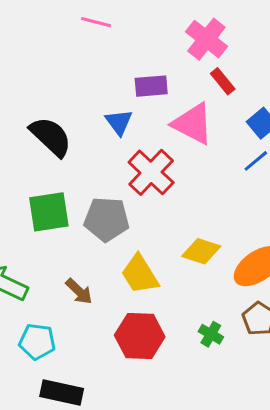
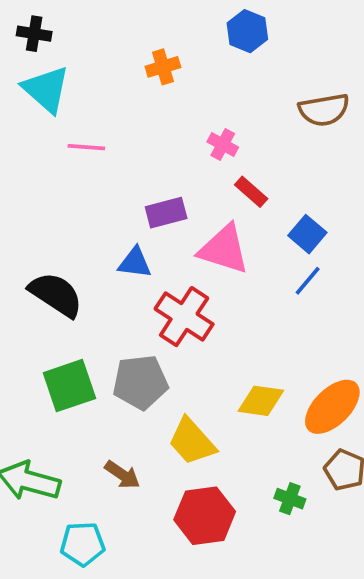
pink cross: (206, 39) -> (223, 144), size x0.6
blue triangle: (119, 122) -> (135, 263), turned -36

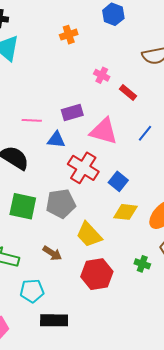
pink line: (86, 147) -> (32, 120), moved
red rectangle: (251, 192) -> (128, 92), moved
blue square: (307, 234) -> (118, 181), moved
blue line: (308, 281) -> (145, 133), moved
green square: (69, 386) -> (23, 206), turned 32

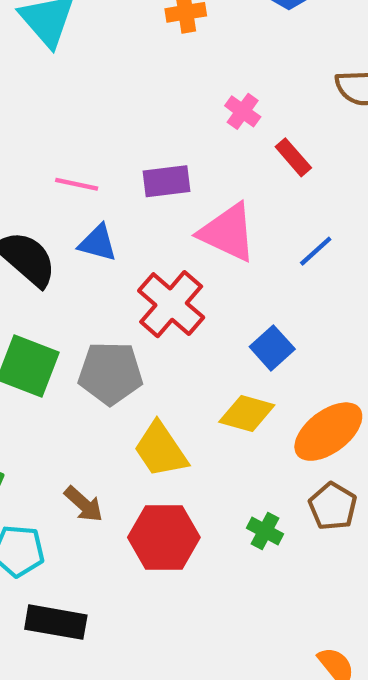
blue triangle: (56, 140) -> (98, 243), moved
blue square: (118, 181) -> (272, 348), moved
brown arrow: (52, 253) -> (84, 504), moved

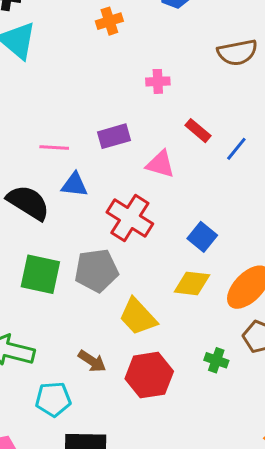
pink cross: (243, 111) -> (158, 81), turned -30
red rectangle: (293, 157) -> (198, 131), moved
pink triangle: (228, 233) -> (160, 164), size x0.7
blue line: (316, 251) -> (236, 149), moved

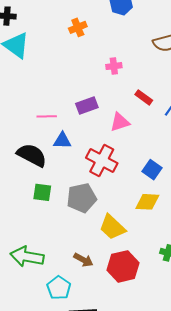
pink triangle: (160, 164) -> (120, 122), turned -30
green square: (40, 274) -> (42, 192), moved, size x0.7
cyan pentagon: (53, 399) -> (59, 288), turned -30

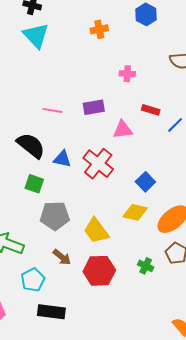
red rectangle: (144, 97) -> (151, 110), turned -30
blue triangle: (62, 141) -> (62, 159), moved
gray pentagon: (82, 198) -> (55, 216), moved

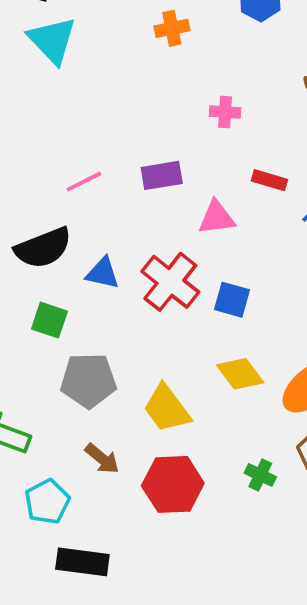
pink line: (53, 110) -> (84, 182), turned -36
black semicircle: (31, 146) -> (43, 248), turned 120
blue square: (145, 182) -> (232, 300), moved, turned -30
yellow diamond: (135, 212) -> (240, 374), turned 40

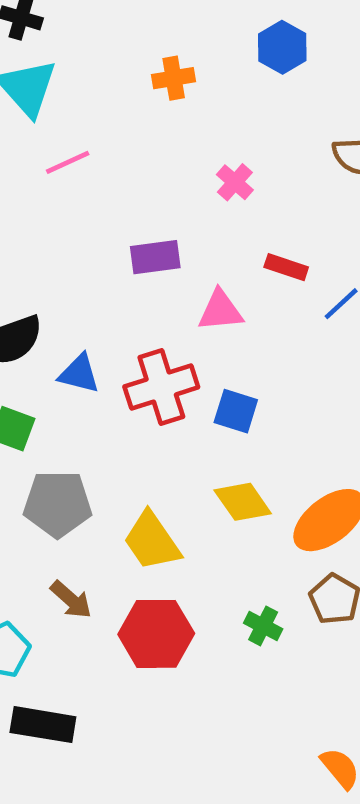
pink cross: (225, 112) -> (235, 182), turned 36
pink line: (84, 182) -> (68, 162), moved
red cross: (170, 282) -> (161, 387), turned 32

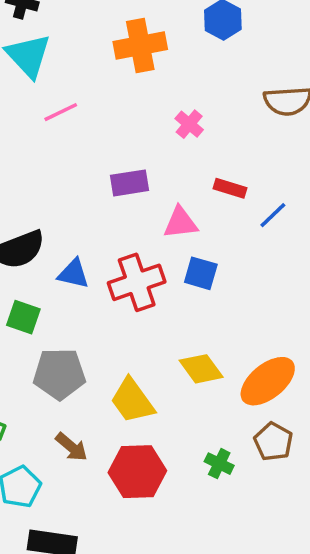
orange cross: (174, 78) -> (140, 46), size x1.6
blue square: (236, 411) -> (201, 273), moved

